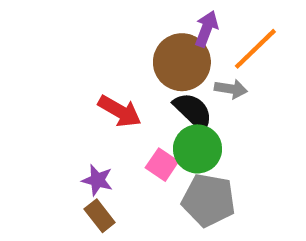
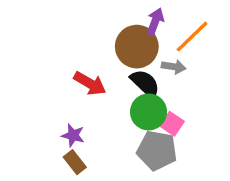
pink square: (162, 165) -> (172, 124), moved

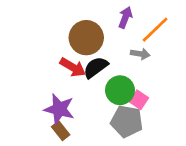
brown circle: (137, 47) -> (86, 38), moved
black semicircle: (145, 83) -> (96, 67), moved, turned -80
purple star: (73, 135) -> (59, 109), size x1.6

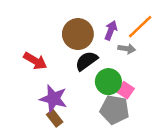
purple arrow: (125, 17) -> (111, 30), moved
red arrow: (73, 67) -> (35, 61), moved

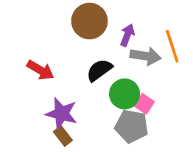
orange line: (140, 27) -> (172, 46), moved, turned -64
brown circle: (78, 34) -> (89, 21), moved
gray arrow: (127, 49) -> (146, 56), size x1.5

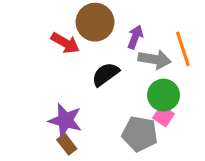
red arrow: (40, 70) -> (65, 43), moved
green circle: (125, 94) -> (164, 95), moved
pink square: (144, 104) -> (164, 116), moved

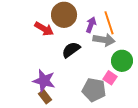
orange line: (183, 49) -> (109, 23), moved
green circle: (164, 95) -> (122, 61), moved

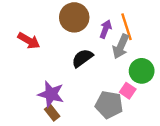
red arrow: (44, 29) -> (29, 41), moved
gray arrow: (104, 40) -> (121, 46), turned 105

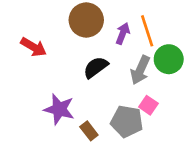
gray arrow: (121, 46) -> (140, 70), moved
green circle: (142, 71) -> (169, 59), moved
brown rectangle: (52, 113) -> (89, 131), moved

